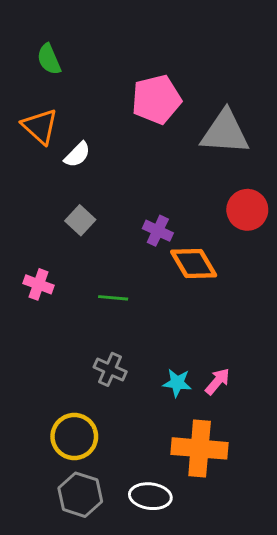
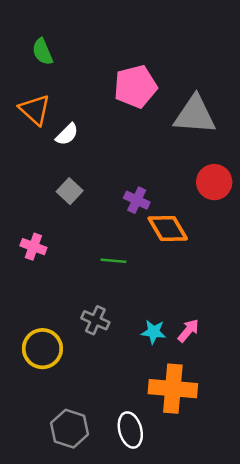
green line: (113, 298) -> (113, 261), moved
yellow circle: (74, 437) -> (42, 349), moved
white ellipse: (150, 496) -> (130, 430), turned 68

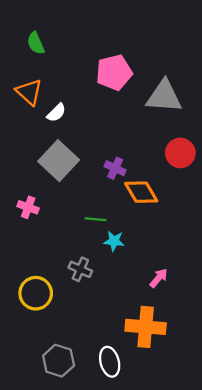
gray square: (70, 191) -> (59, 161), size x1.8
cyan star: (154, 332) -> (114, 241), moved

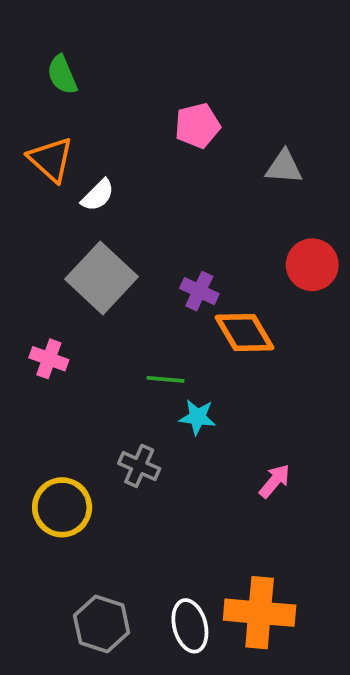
pink pentagon: (114, 72) -> (197, 126), size x0.7
gray triangle: (164, 96) -> (284, 167), size x0.6
orange cross: (146, 327) -> (260, 613), moved

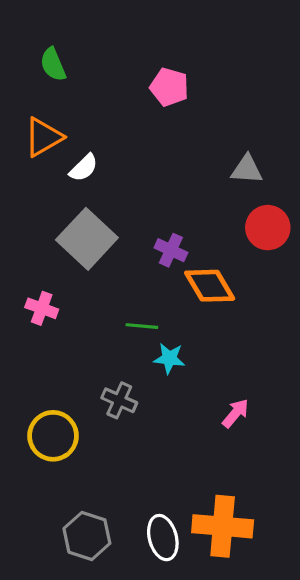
pink pentagon: (197, 126) -> (169, 87), moved, turned 30
orange triangle: (51, 159) -> (43, 137), turned 48
gray triangle: (284, 167) -> (247, 169), moved

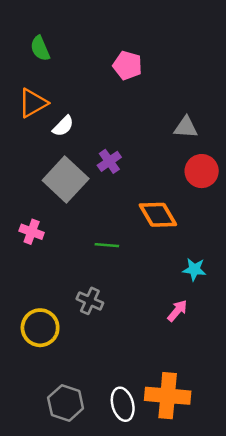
purple cross: (171, 250) -> (109, 161), moved, turned 30
cyan star: (169, 358) -> (194, 269), moved

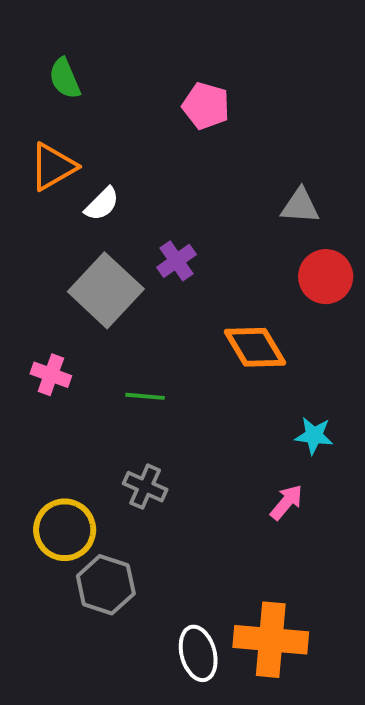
green line: (107, 245) -> (145, 396), moved
gray hexagon: (66, 403) -> (106, 585), moved

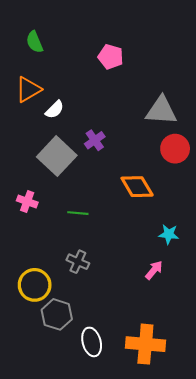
gray triangle: (300, 206) -> (161, 111), size x1.5
white ellipse: (198, 653) -> (92, 342), moved

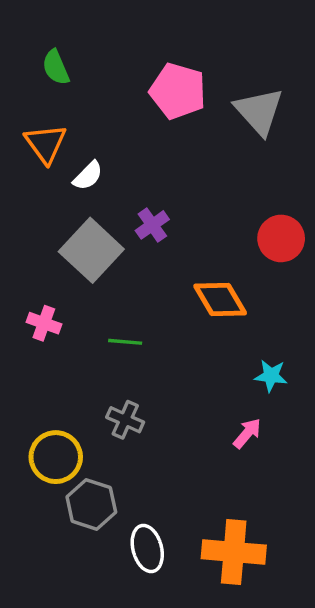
pink pentagon: (111, 57) -> (178, 91), size x1.4
orange triangle: (28, 89) -> (46, 144), turned -36
gray triangle: (161, 111) -> (259, 111), moved, turned 44

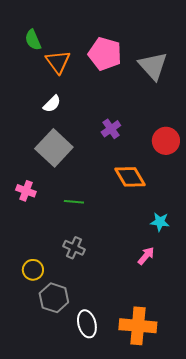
orange triangle: (46, 144) -> (58, 62), moved
purple cross: (152, 225) -> (111, 129), moved
yellow circle: (56, 457) -> (33, 270), size x0.7

